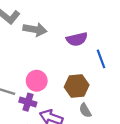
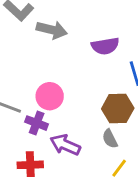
brown hexagon: (77, 86) -> (118, 108), moved

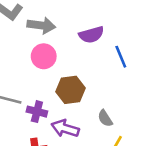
pink circle: (50, 96) -> (44, 56), moved
brown hexagon: (118, 108) -> (71, 90), moved

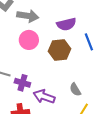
brown hexagon: (71, 90) -> (60, 50), moved

